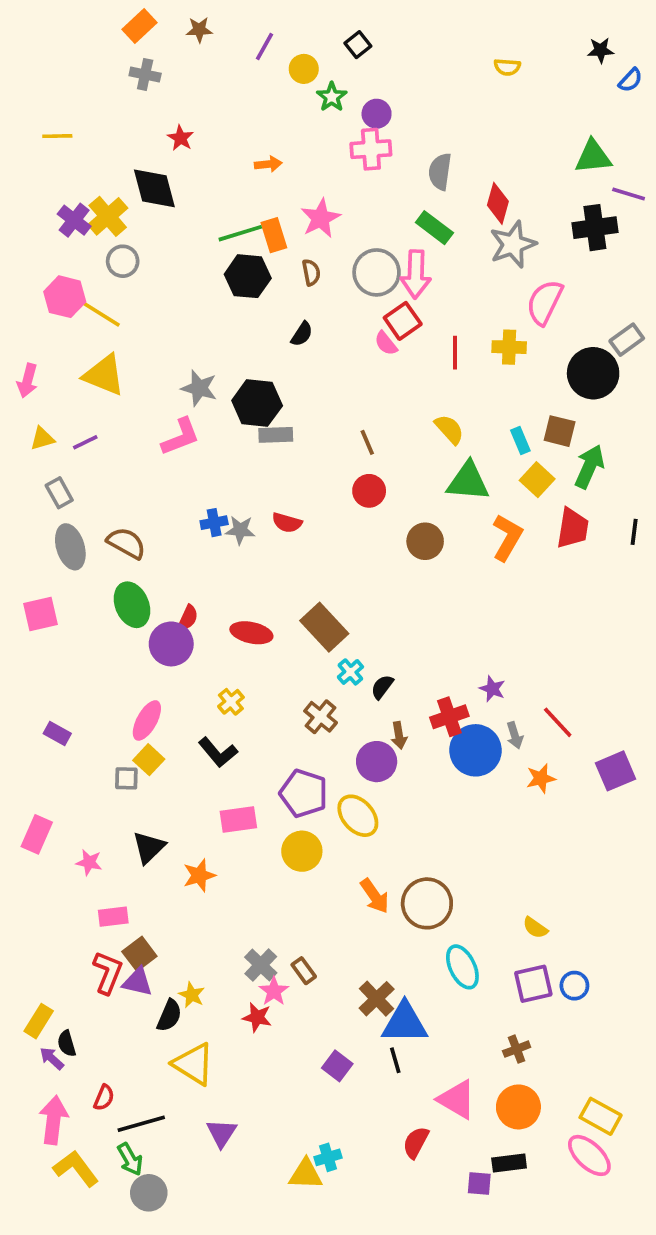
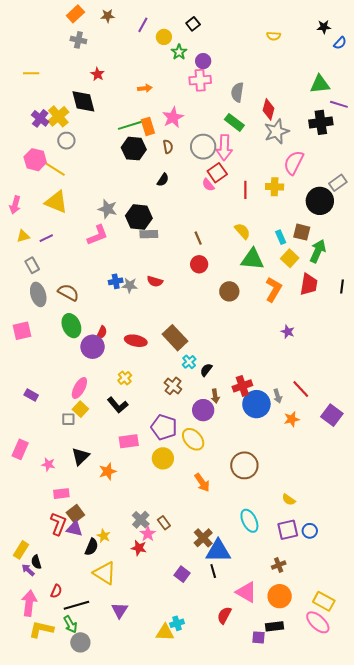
purple star: (492, 689) -> (288, 332), moved
purple square: (616, 771) -> (332, 415), turned -30
brown circle: (427, 903) -> (244, 465), moved
yellow L-shape: (76, 1169) -> (41, 629), turned -40

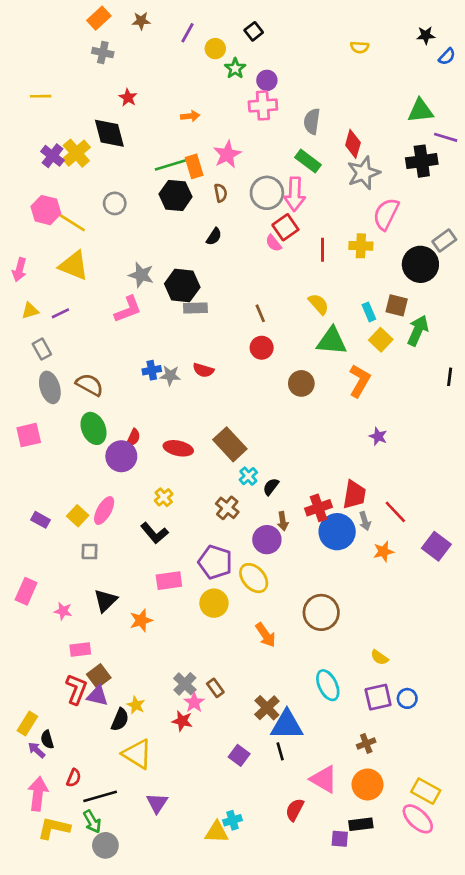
gray circle: (66, 141) -> (115, 203), moved
red trapezoid: (309, 284) -> (354, 495), moved
yellow square: (80, 409) -> (78, 516), moved

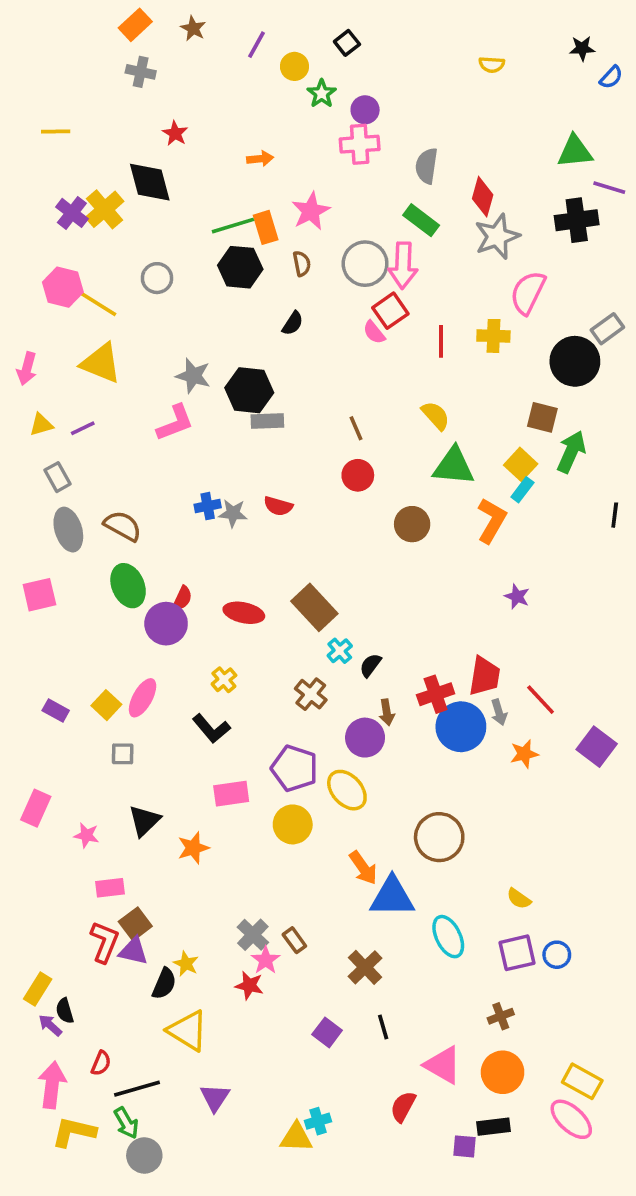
brown star: (141, 21) -> (193, 28), turned 30
cyan rectangle: (369, 312) -> (522, 490), moved, turned 60
blue triangle: (287, 725) -> (392, 897), moved

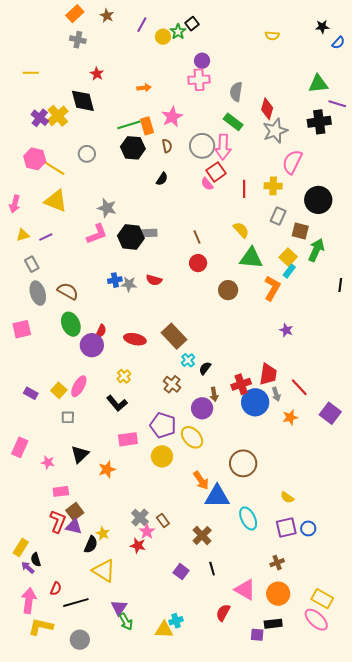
green star: (322, 94) -> (178, 32), moved
gray rectangle: (607, 329) -> (278, 216), moved, turned -30
black hexagon: (249, 390) -> (131, 237), moved
green arrow: (126, 1123) -> (126, 622), moved

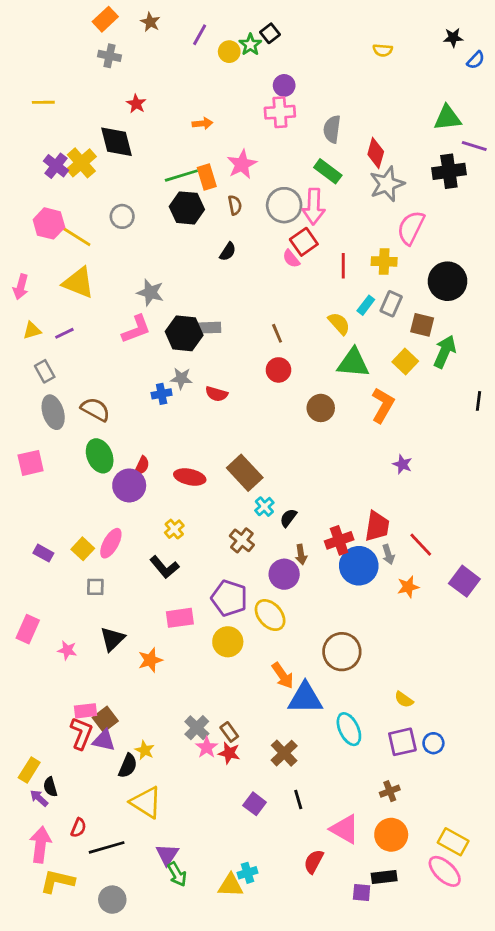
cyan rectangle: (289, 271) -> (366, 305), moved
gray star: (129, 284) -> (181, 378), moved
pink rectangle: (61, 491) -> (86, 711), moved
red star: (138, 546) -> (229, 753), moved

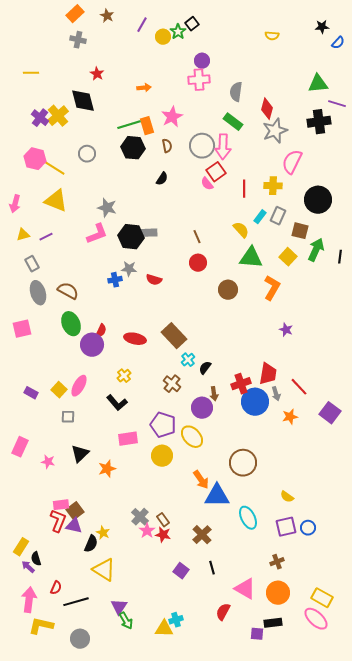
black line: (478, 401) -> (340, 257), moved

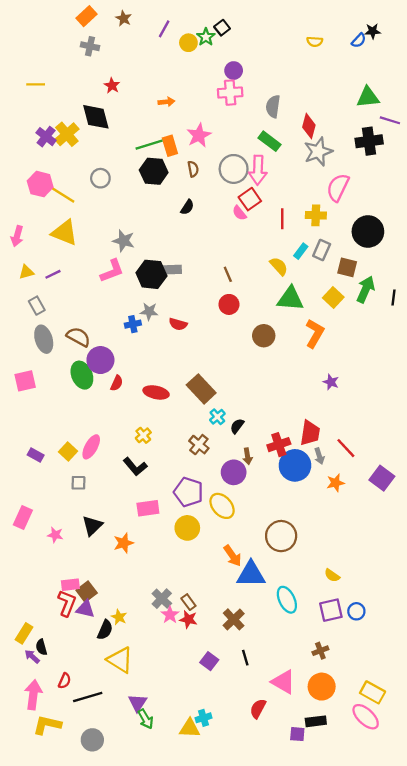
blue semicircle: (338, 43) -> (359, 40), moved
purple circle: (92, 345) -> (100, 360), moved

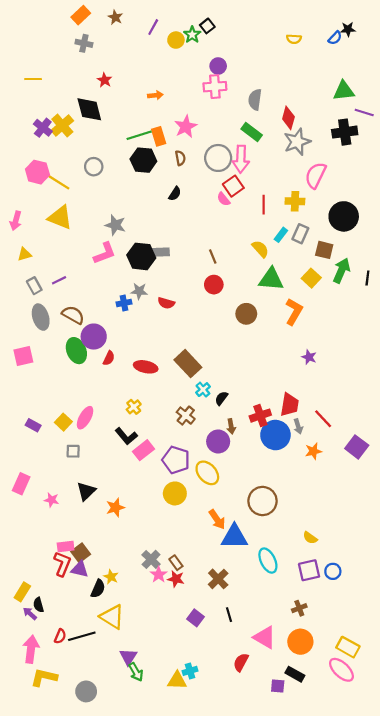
purple line: (53, 274) -> (59, 280), moved
pink rectangle: (148, 508) -> (143, 450), moved, turned -30
black line: (88, 697) -> (82, 636), moved
black rectangle: (316, 721) -> (295, 674), turned 36

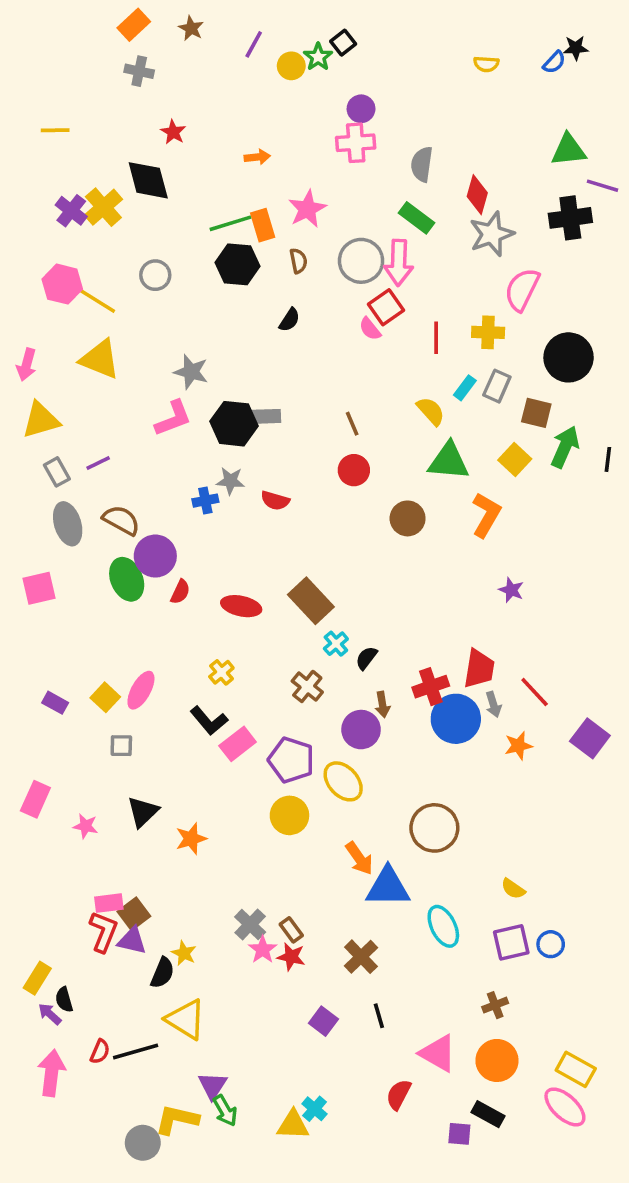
yellow triangle: (24, 254) -> (41, 420), size x1.6
cyan cross: (190, 671) -> (314, 1109), turned -32
yellow L-shape: (44, 677) -> (177, 1120), moved

